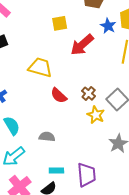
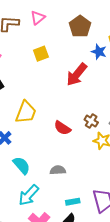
yellow square: (60, 23) -> (41, 54), moved
yellow trapezoid: (40, 67) -> (26, 112), moved, turned 105

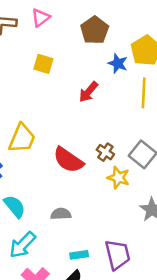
yellow square: (41, 54) -> (43, 64), turned 35
red arrow: (77, 74) -> (88, 92), size x0.7
red semicircle: (62, 128) -> (68, 160), size x1.4

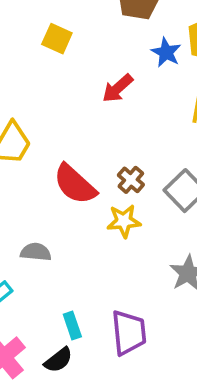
yellow star: (118, 178) -> (124, 221), moved, turned -30
gray semicircle: (61, 214) -> (36, 252), moved
cyan rectangle: (79, 255) -> (72, 325), turned 72

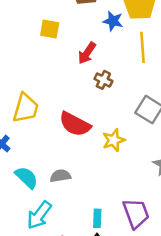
yellow square: (57, 39) -> (50, 29), moved
brown cross: (131, 180) -> (103, 80), moved
cyan rectangle: (72, 325) -> (97, 218), turned 36

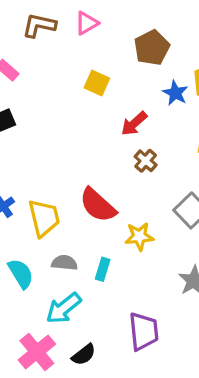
yellow trapezoid: (26, 108) -> (44, 218), moved, turned -44
cyan semicircle: (27, 177) -> (21, 274), moved
cyan arrow: (39, 215) -> (64, 308), moved
cyan rectangle: (97, 218) -> (103, 269), moved

